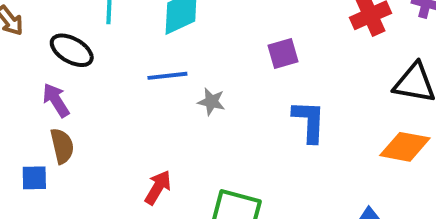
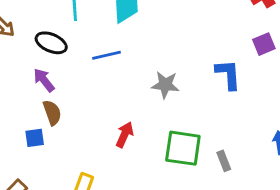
purple square: (283, 54) -> (264, 44), moved
blue line: (167, 76) -> (107, 55), moved
gray star: (211, 102) -> (165, 85), moved, size x1.4

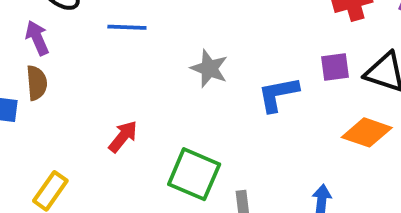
blue L-shape: (228, 74) -> (278, 94), turned -112
gray star: (165, 85) -> (209, 69), moved

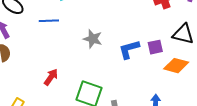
purple square: (335, 67) -> (155, 47), moved

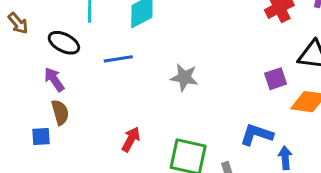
blue L-shape: (129, 49) -> (257, 135), moved, turned 40

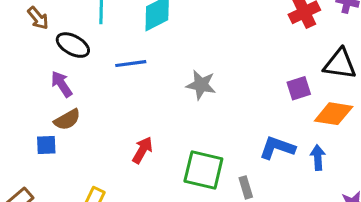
brown arrow: (18, 23) -> (38, 18), moved
brown semicircle: (60, 112) -> (67, 120), turned 75
blue arrow: (285, 158) -> (318, 158), moved

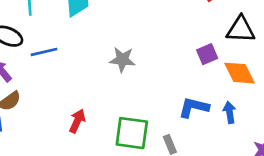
blue line: (131, 64) -> (44, 52), moved
orange diamond: (334, 114) -> (239, 73), turned 60

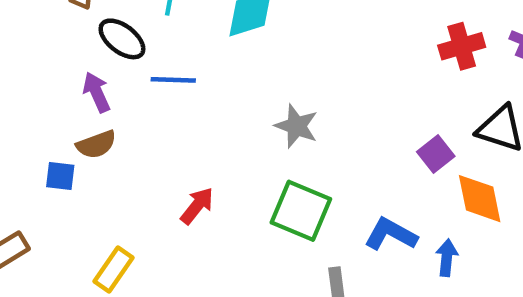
purple square: (207, 54) -> (436, 154), turned -30
green square: (132, 133) -> (301, 211), moved

